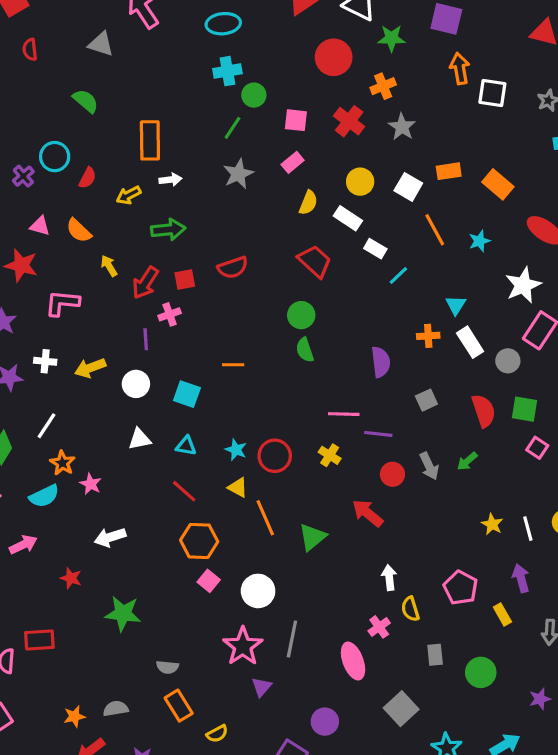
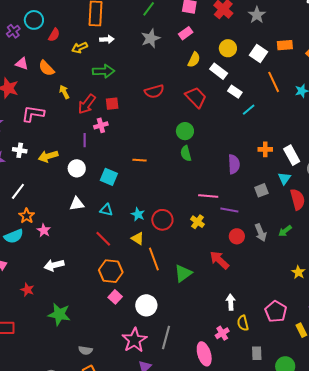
red semicircle: (233, 267) -> (154, 91), moved
cyan triangle: (456, 305) -> (284, 178), moved

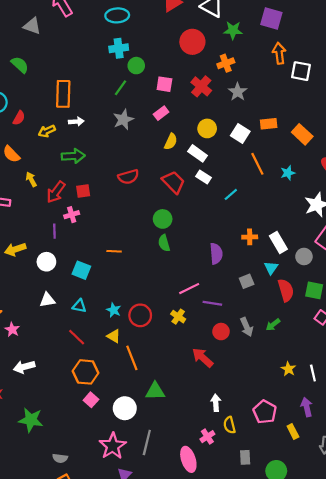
white rectangle: (235, 92) -> (204, 177), moved
pink line: (208, 196) -> (189, 289), turned -30
green triangle: (183, 273) -> (155, 391), moved, turned 36

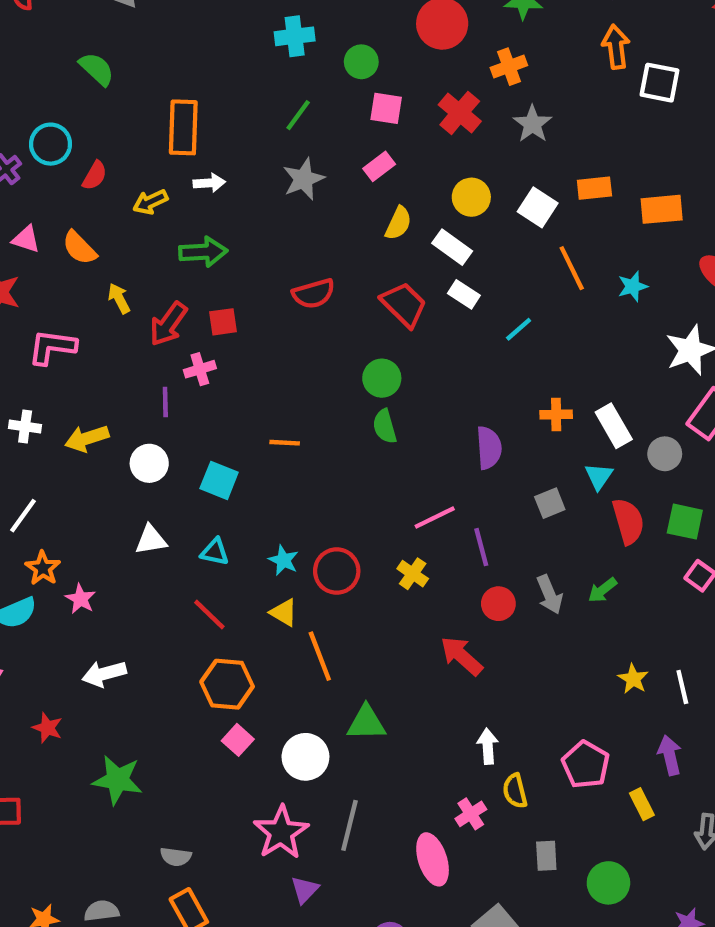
green circle: (136, 66) -> (361, 62), moved
orange rectangle: (302, 134) -> (662, 209), turned -48
purple line: (212, 303) -> (481, 547), turned 66

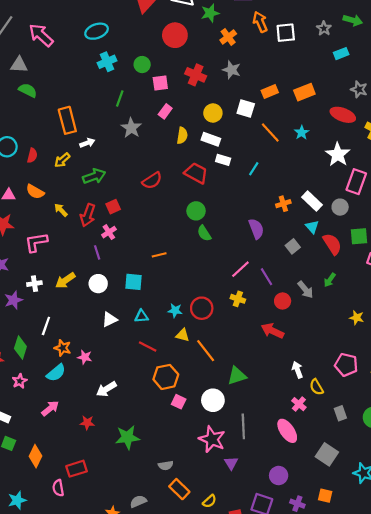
orange cross: (509, 67) -> (228, 37), moved
green semicircle: (97, 69) -> (28, 90), moved

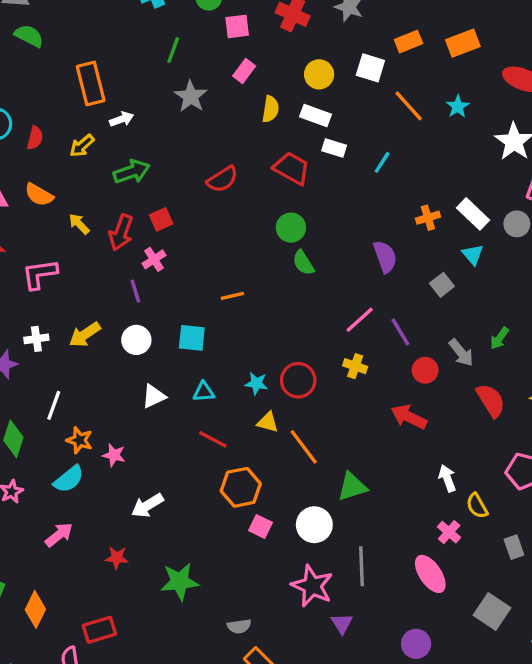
red semicircle: (332, 244) -> (491, 400), moved

